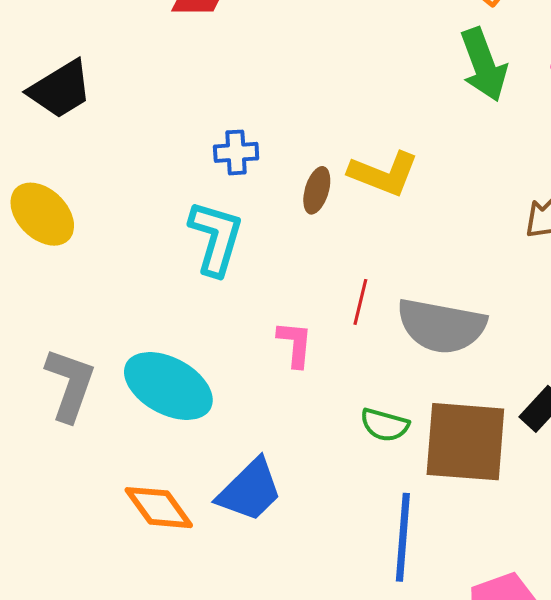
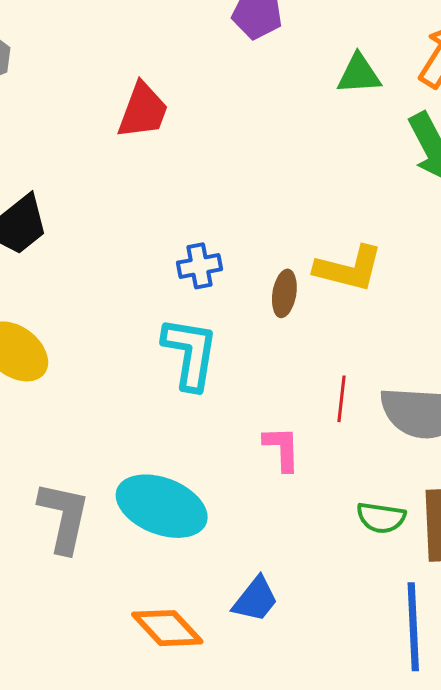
blue trapezoid: (250, 490) -> (255, 599), size x0.7

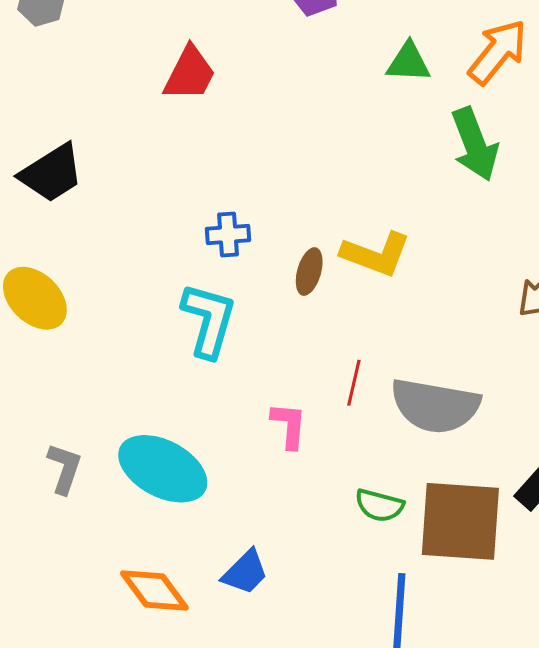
gray L-shape: (64, 517) -> (64, 468), size x0.7

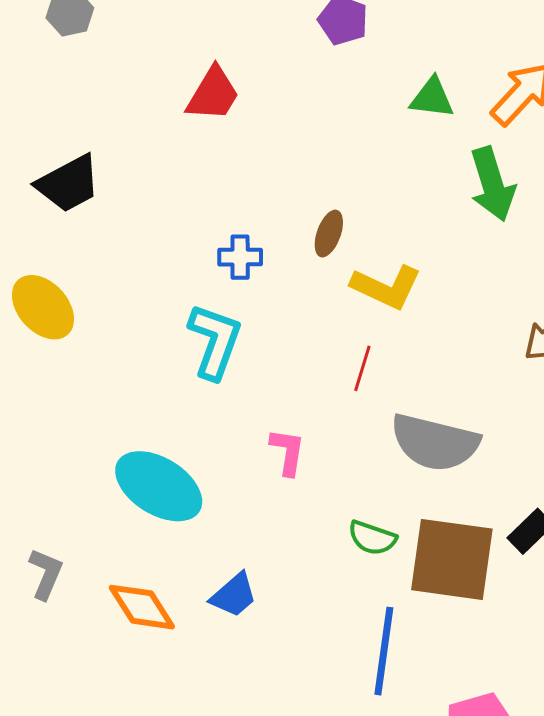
brown ellipse: (309, 272) -> (329, 234), moved
red line: (354, 383) -> (362, 368), moved
gray L-shape: (64, 468) -> (46, 574), moved

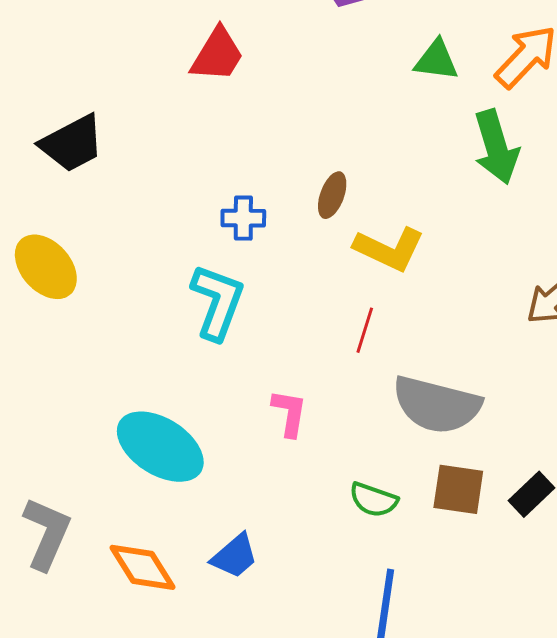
brown square: (452, 559) -> (458, 489), moved, size x0.6
gray L-shape: (46, 574) -> (47, 533), size x1.4

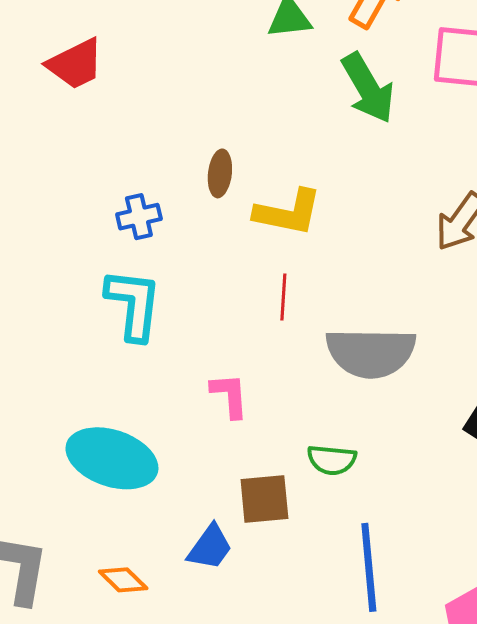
red trapezoid: (217, 55) -> (75, 64), turned 46
brown square: (458, 489) -> (264, 499), moved
orange diamond: (143, 567) -> (123, 580), size x0.7

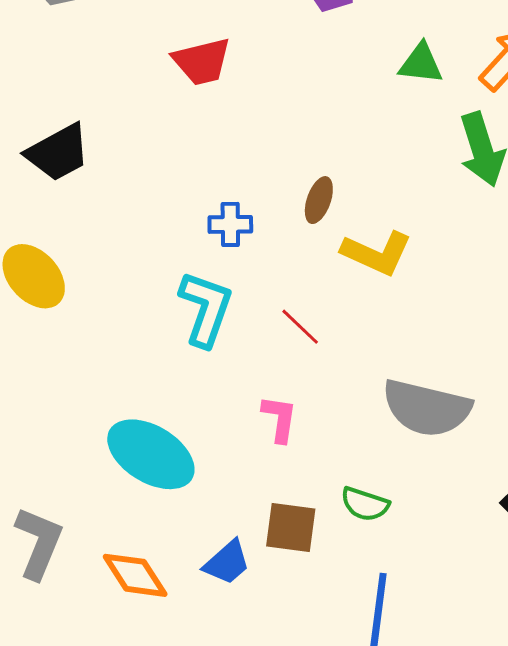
red line: (283, 297) -> (300, 327), moved, turned -63
orange diamond: (123, 580) -> (135, 575), size x1.4

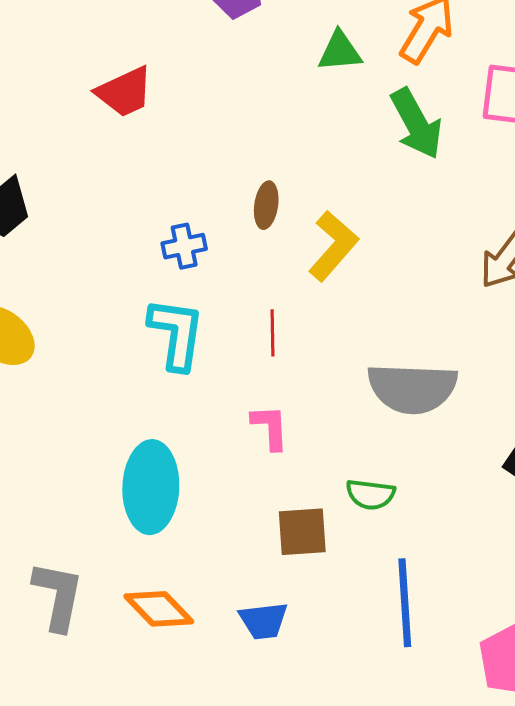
yellow L-shape: (377, 253) -> (333, 246), turned -62
red line: (300, 327) -> (272, 333), turned 57
cyan ellipse: (151, 454) -> (151, 487), turned 72
blue trapezoid: (227, 563) -> (263, 621), moved, turned 46

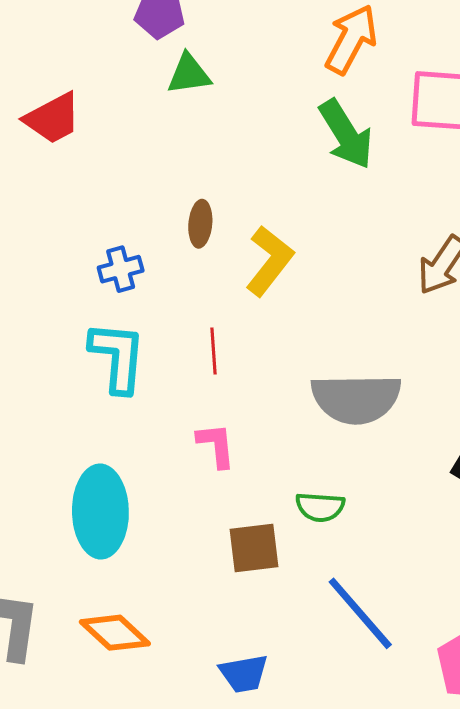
green triangle: (340, 51) -> (189, 74), moved
blue line: (405, 603) -> (360, 613), turned -34
blue trapezoid: (263, 621) -> (244, 674), moved

